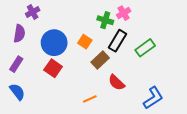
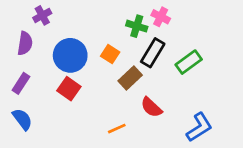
pink cross: (124, 13) -> (161, 17), turned -32

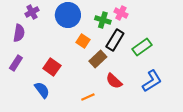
blue circle: (70, 55) -> (68, 15), moved
blue semicircle: (22, 119) -> (42, 90), moved
blue L-shape: (199, 127) -> (152, 81), moved

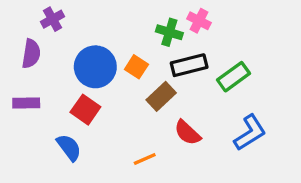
blue circle: (68, 15) -> (95, 67), moved
black rectangle: (115, 40) -> (189, 65), turned 45
purple rectangle: (16, 63) -> (26, 103), turned 56

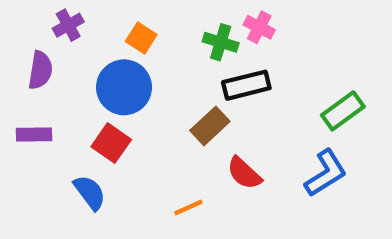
orange square: (136, 67) -> (141, 38), moved
green rectangle: (234, 77) -> (343, 111), moved

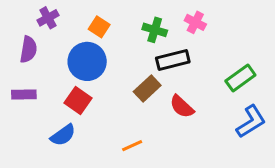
pink cross: (259, 27) -> (195, 22), moved
red semicircle: (244, 173) -> (182, 107), moved
blue L-shape: (326, 173) -> (251, 122), moved
blue semicircle: (90, 192) -> (63, 135), turned 92

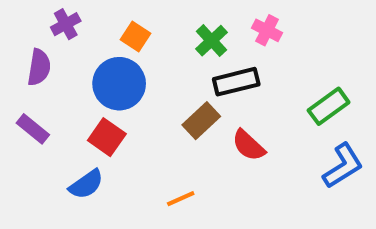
green cross: (155, 30) -> (212, 41), turned 30
purple rectangle: (24, 95) -> (33, 129), turned 40

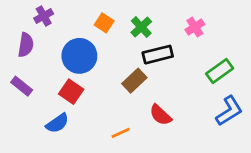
pink cross: (267, 30) -> (195, 27), moved, turned 30
orange square: (136, 36) -> (104, 23), moved
red semicircle: (248, 145) -> (160, 115), moved

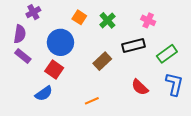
pink cross: (195, 27) -> (148, 20), turned -32
black rectangle: (158, 55) -> (134, 45), moved
purple rectangle: (22, 86) -> (23, 56), moved
blue L-shape: (229, 111) -> (174, 84), turned -45
red semicircle: (160, 115) -> (140, 87), moved

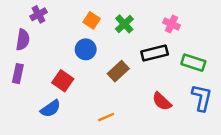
blue circle: (60, 42) -> (86, 49), moved, size x0.7
green rectangle: (167, 54) -> (193, 63), turned 54
purple rectangle: (23, 56) -> (18, 74), moved, turned 63

